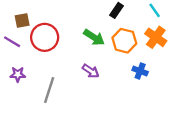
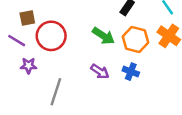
blue cross: (140, 71) -> (131, 72), moved
purple star: (18, 74) -> (29, 66), moved

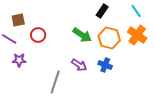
red circle: (51, 36) -> (38, 35), size x0.6
gray line: (56, 92) -> (55, 82), moved

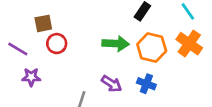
brown square: (18, 20) -> (43, 23), moved
green arrow: (82, 35) -> (116, 44), turned -30

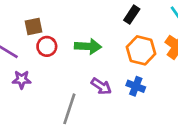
green arrow: (116, 44) -> (88, 46), moved

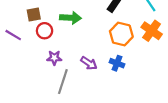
green arrow: (88, 46) -> (70, 18), moved
purple star: (22, 80) -> (54, 58), moved

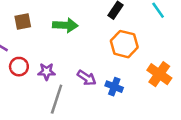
red circle: (45, 31) -> (19, 67), moved
orange cross: (152, 31) -> (159, 74), moved
blue cross: (117, 63) -> (114, 87), moved

